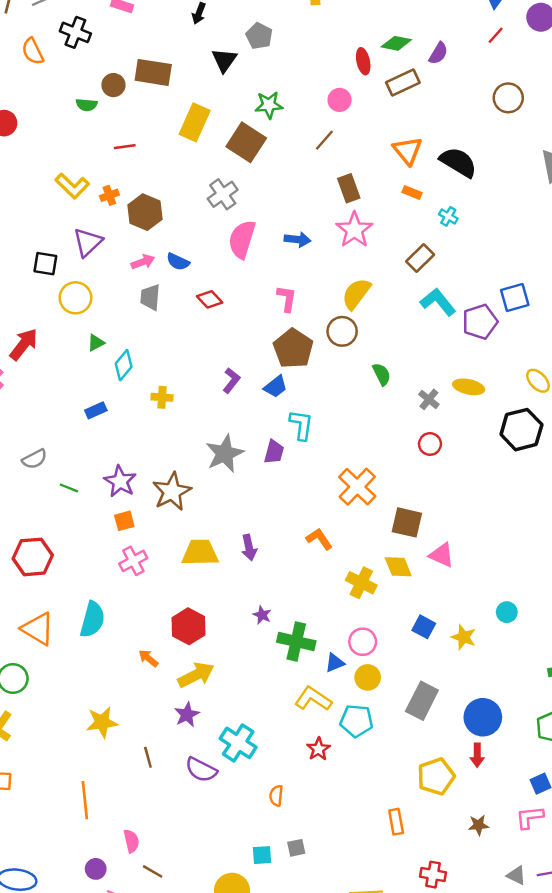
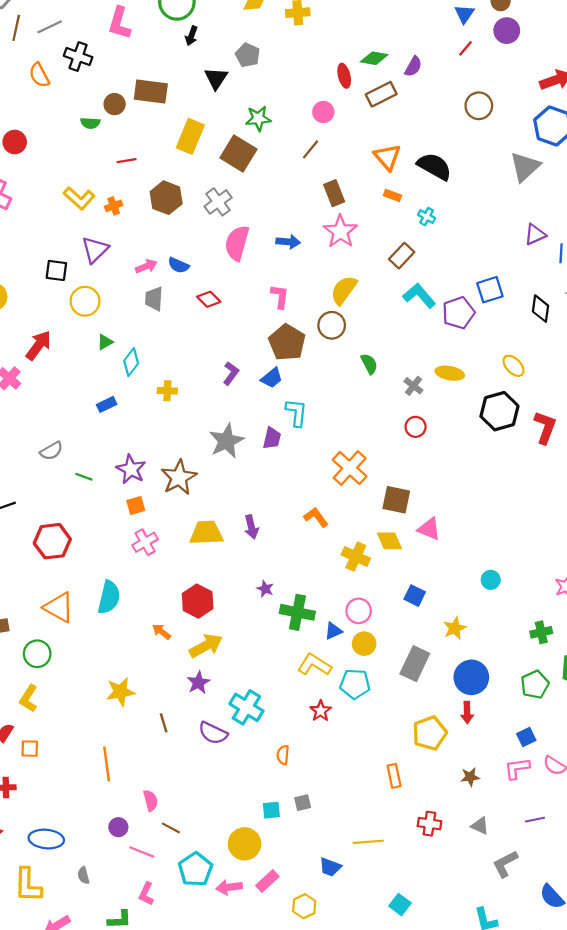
brown hexagon: (145, 212) -> (166, 198), moved
yellow star: (464, 637) -> (455, 628), moved, turned 30
gray triangle: (516, 875) -> (480, 826), moved

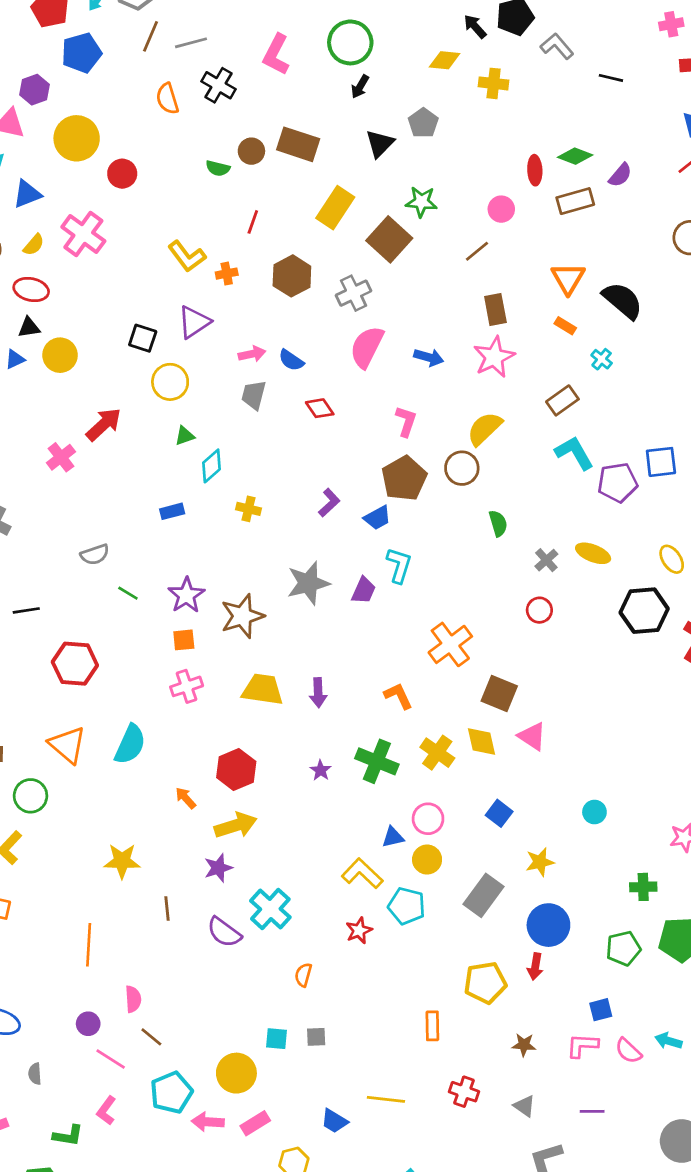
red line: (127, 161) -> (253, 222), turned -72
green cross: (297, 612) -> (377, 761), moved

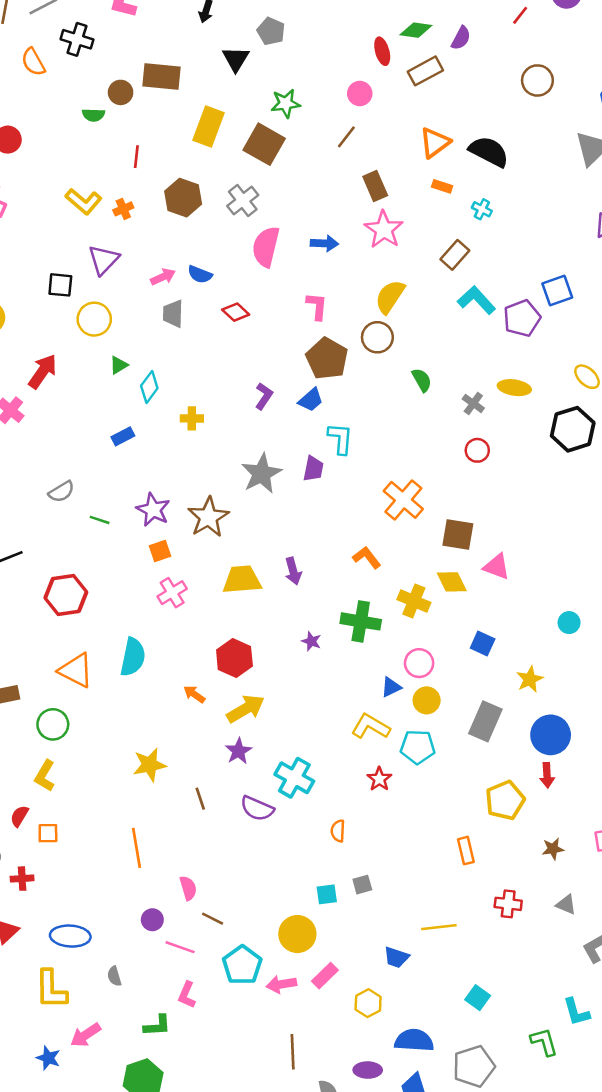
orange triangle: (568, 278) -> (435, 143), turned 36

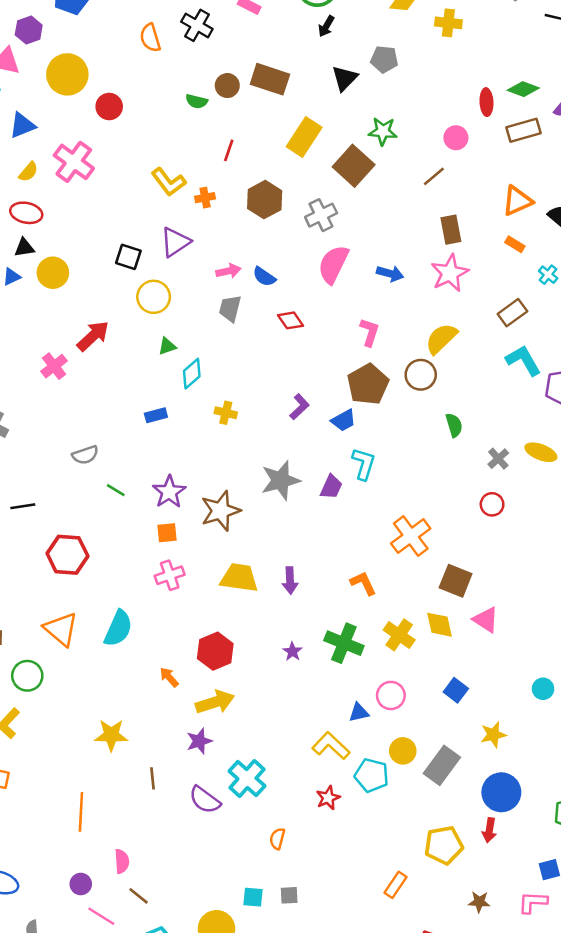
gray pentagon: (271, 31) -> (384, 59), turned -30
yellow circle: (427, 700) -> (403, 751), moved
orange rectangle: (466, 851) -> (396, 885), turned 35

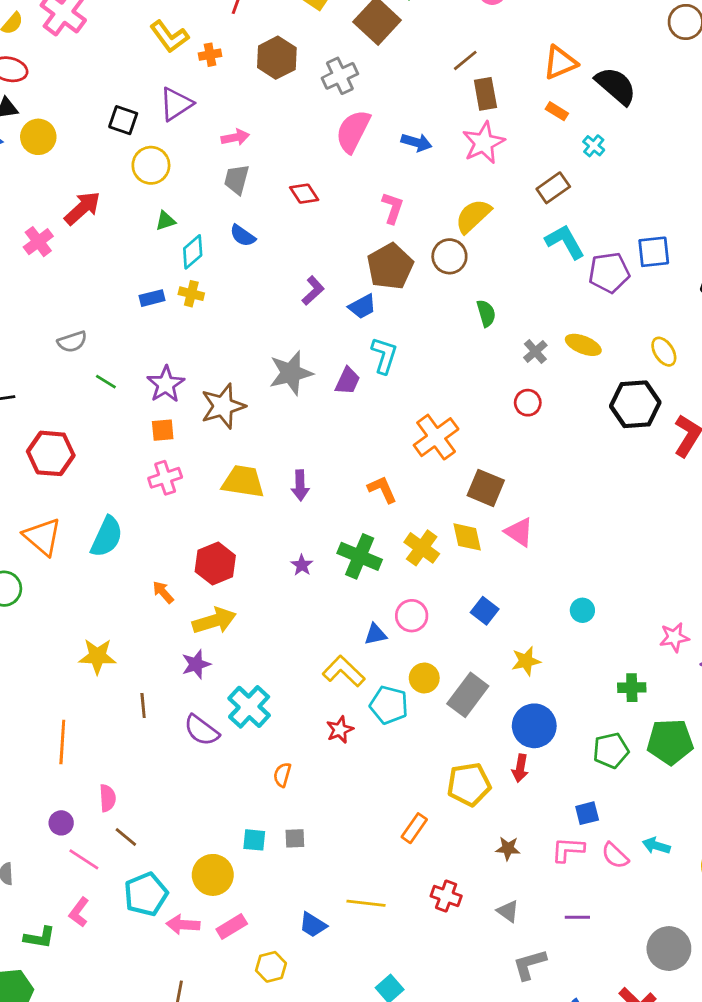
brown line: (434, 176) -> (465, 60), moved
blue semicircle: (264, 277) -> (243, 236), moved
yellow cross: (226, 413) -> (191, 294), moved

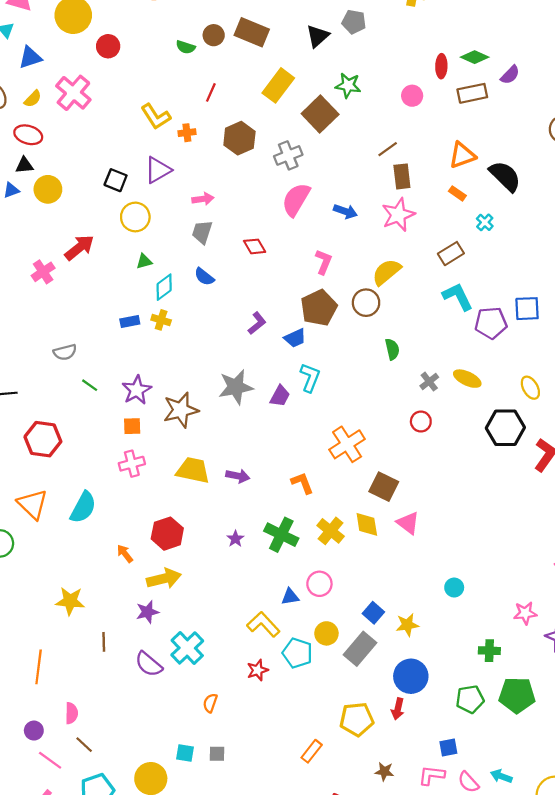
purple arrow: (300, 485) -> (238, 476), turned -80
blue square: (485, 611) -> (373, 613), moved

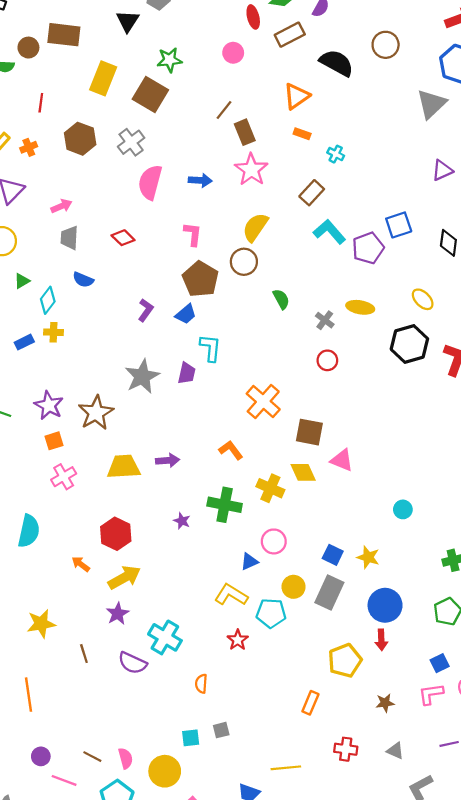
black semicircle: (505, 176) -> (337, 63), moved
yellow star: (407, 625) -> (368, 557), turned -30
pink semicircle: (72, 713) -> (126, 758), moved

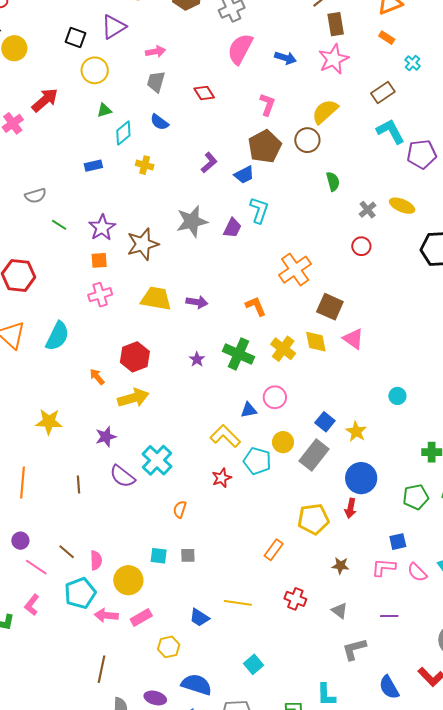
yellow cross: (54, 332) -> (145, 165), moved
purple star: (118, 614) -> (106, 437), moved
brown line: (84, 654) -> (79, 484), moved

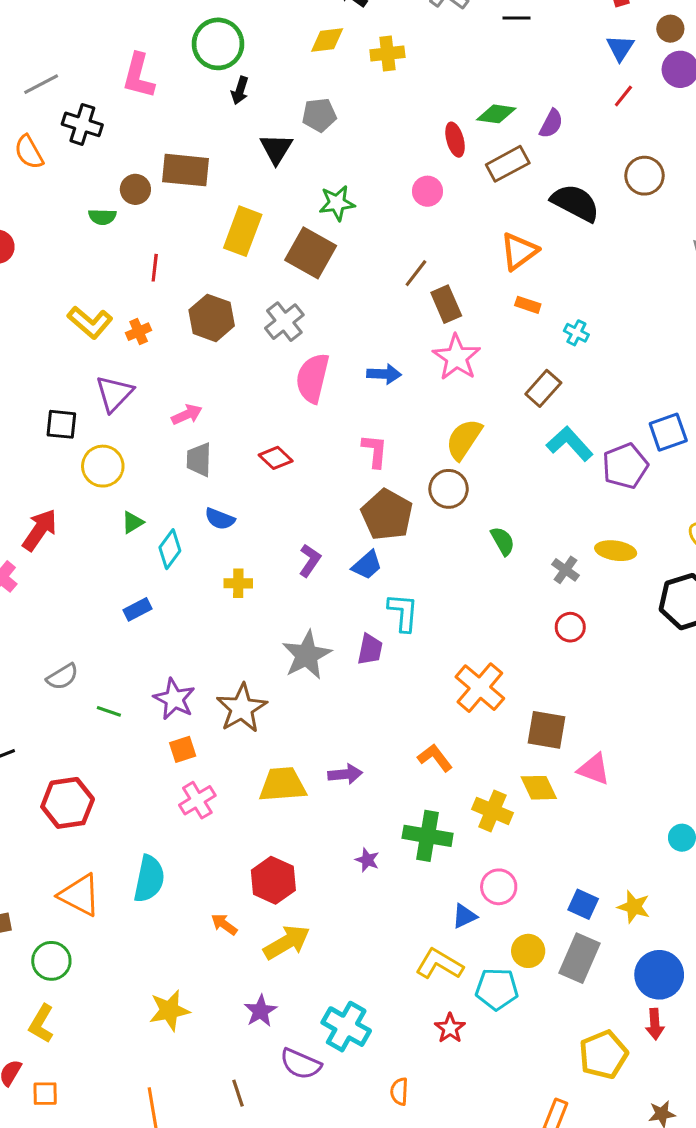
yellow cross: (145, 165) -> (238, 583), moved

